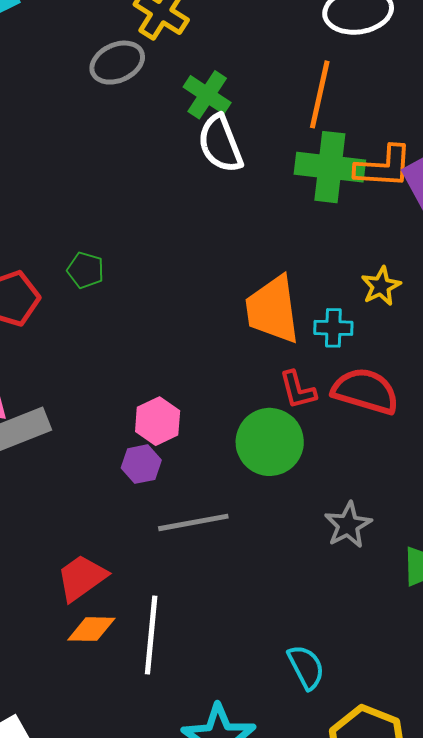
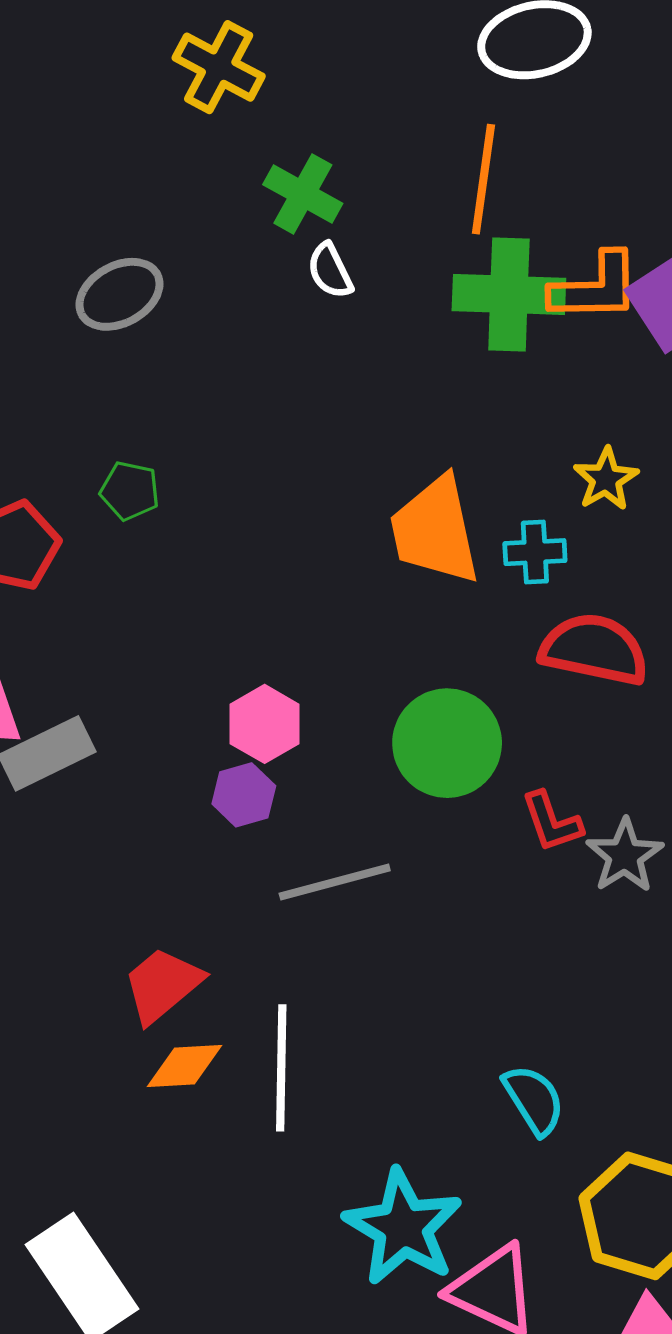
gray ellipse: (117, 63) -> (120, 294), moved
white semicircle: (220, 144) -> (330, 271), size x0.6
red L-shape: (298, 390) -> (552, 822), moved
gray star: (348, 525) -> (625, 856), moved

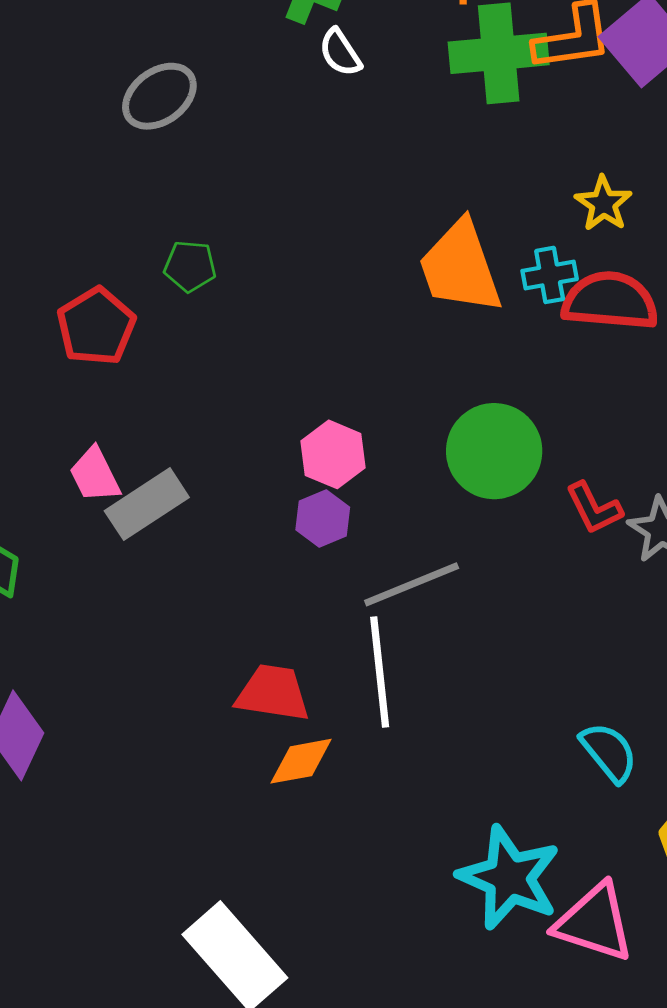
red semicircle: (594, 649) -> (610, 301), moved
red trapezoid: (163, 985) -> (273, 693), turned 56
white line: (281, 1068) -> (380, 672), moved

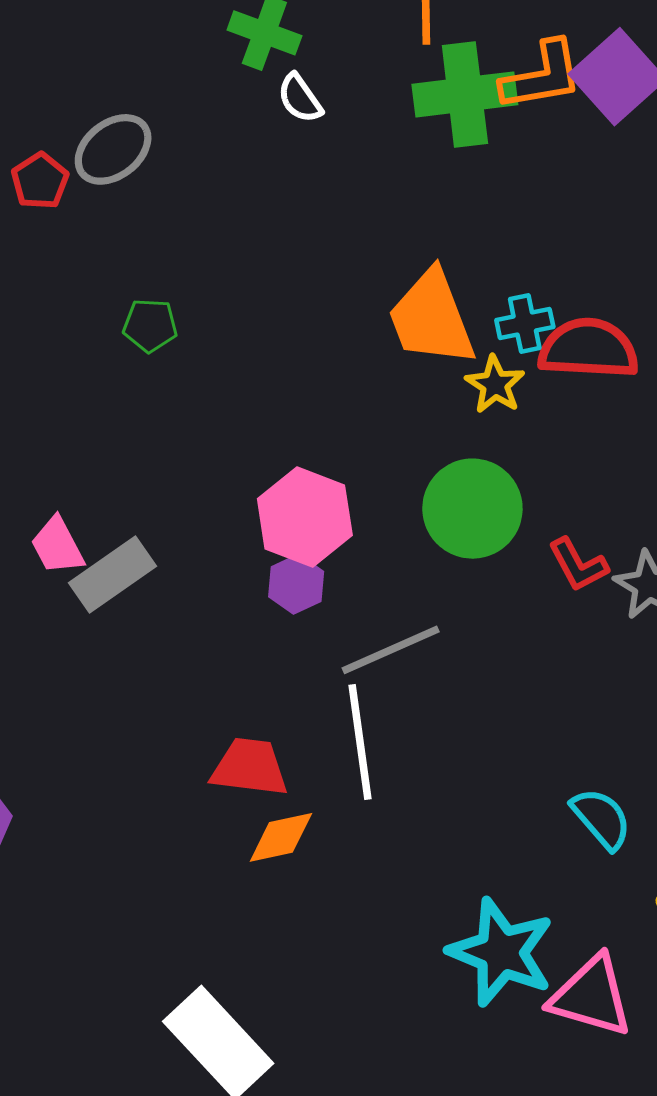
yellow star: (603, 204) -> (495, 385), moved
red pentagon: (96, 326) -> (40, 181), moved, size x0.7
pink hexagon: (333, 454) -> (305, 517), size x1.4

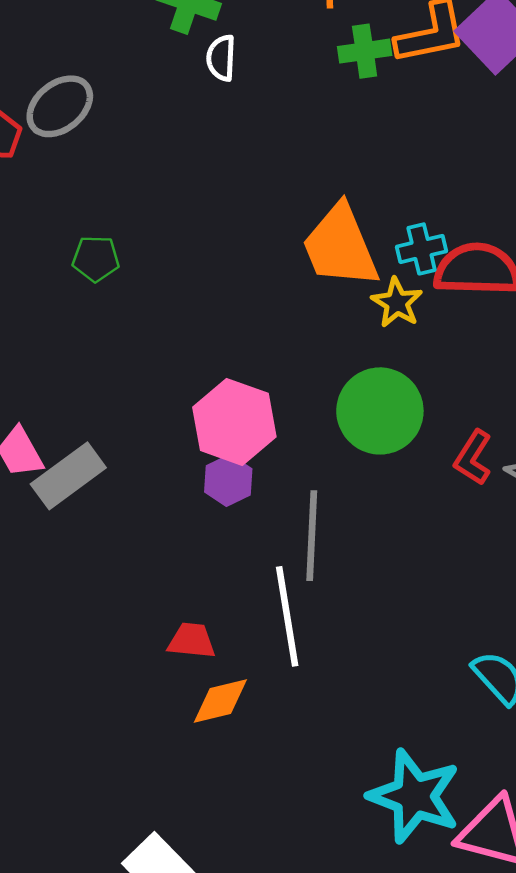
green cross: (465, 94) -> (365, 51), size x0.6
white semicircle: (300, 98) -> (221, 58), turned 39
red L-shape: (578, 565) -> (473, 458), turned 62
gray line: (391, 650) -> (312, 536), turned -62
red trapezoid: (250, 767) -> (192, 641), size x0.7

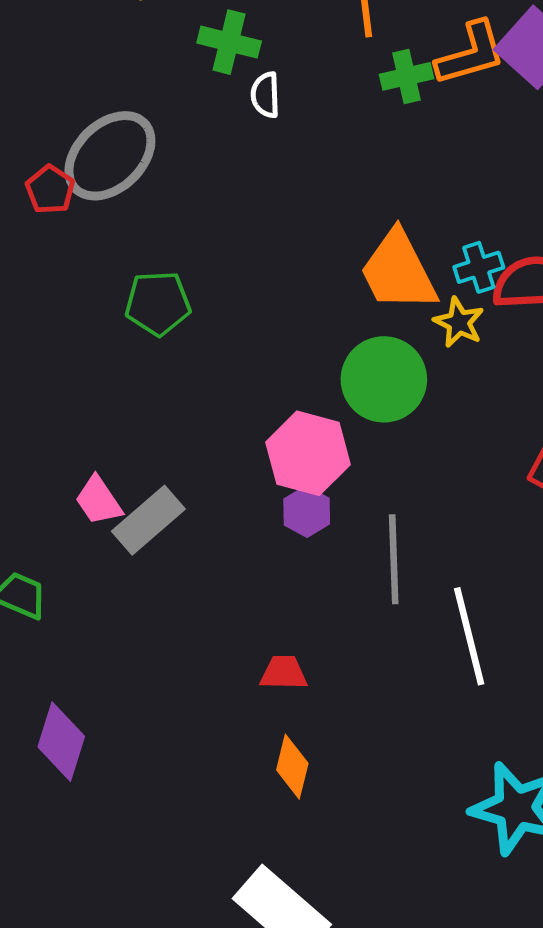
gray ellipse: (60, 106) -> (110, 156), size x1.4
green pentagon: (96, 259) -> (158, 303), size x1.4
green circle: (380, 411) -> (384, 379), moved
white line: (287, 616) -> (469, 636), moved
orange diamond: (220, 701) -> (292, 767), moved, turned -58

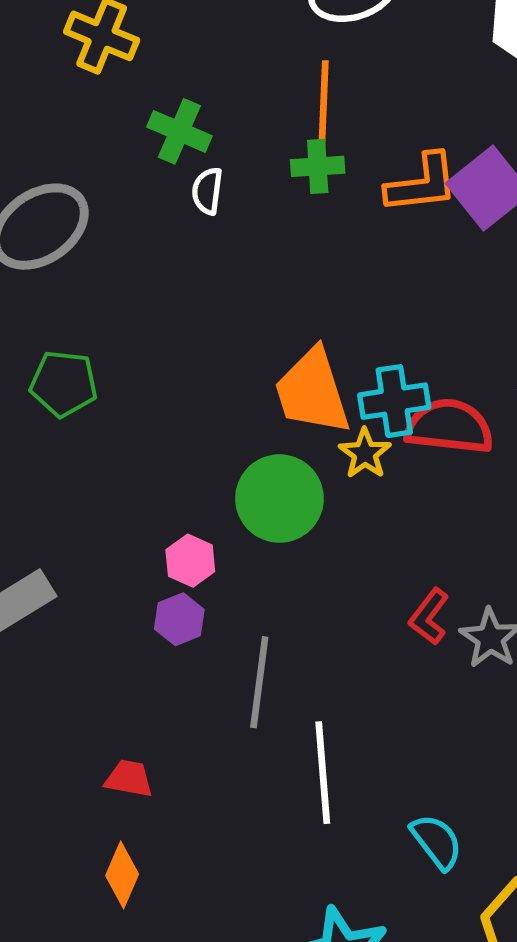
green cross: (406, 76) -> (318, 166), moved
cyan cross: (479, 267) -> (394, 401), size x1.4
pink hexagon: (308, 453) -> (190, 561), size x0.6

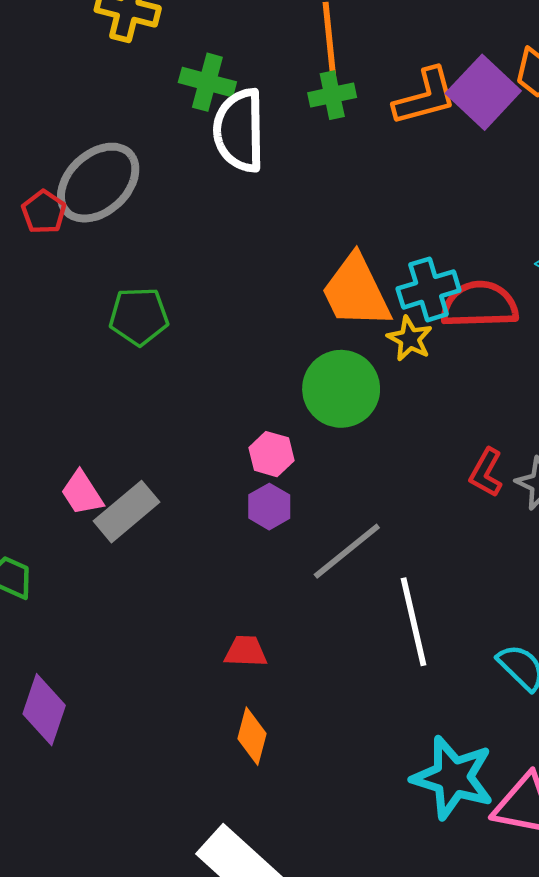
white semicircle: (207, 191) -> (239, 130), size x2.0
gray line: (259, 682) -> (347, 551), turned 52

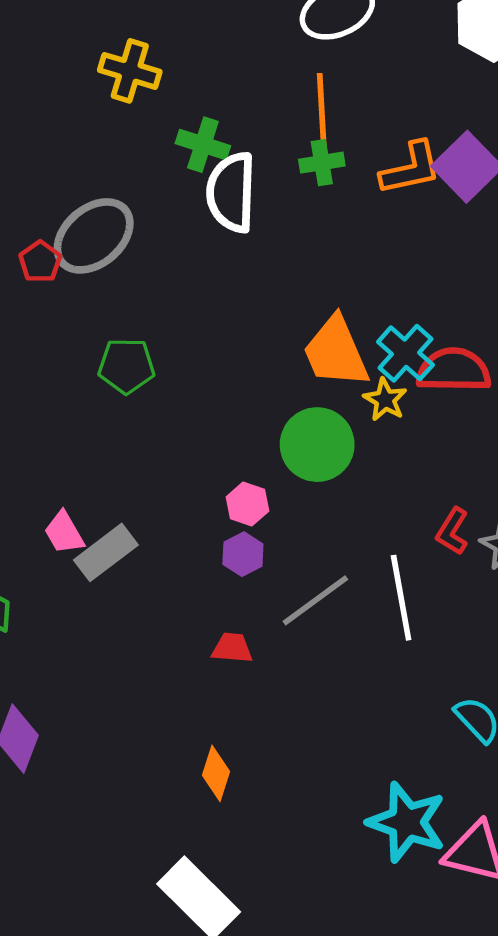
cyan cross: (429, 289) -> (405, 353), turned -34
white line: (413, 622) -> (401, 598), moved
red trapezoid: (246, 651) -> (232, 648), moved

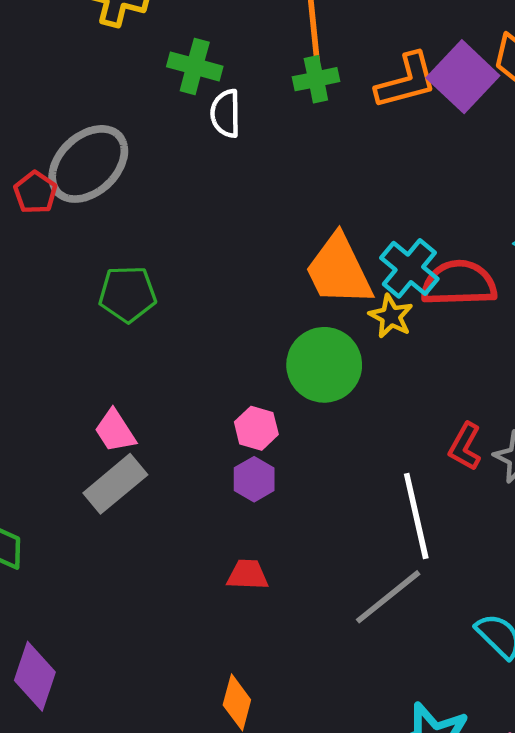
white semicircle: (231, 192) -> (226, 113), size x0.6
pink trapezoid: (64, 533) -> (115, 431), moved
gray line: (315, 600) -> (388, 597), moved

